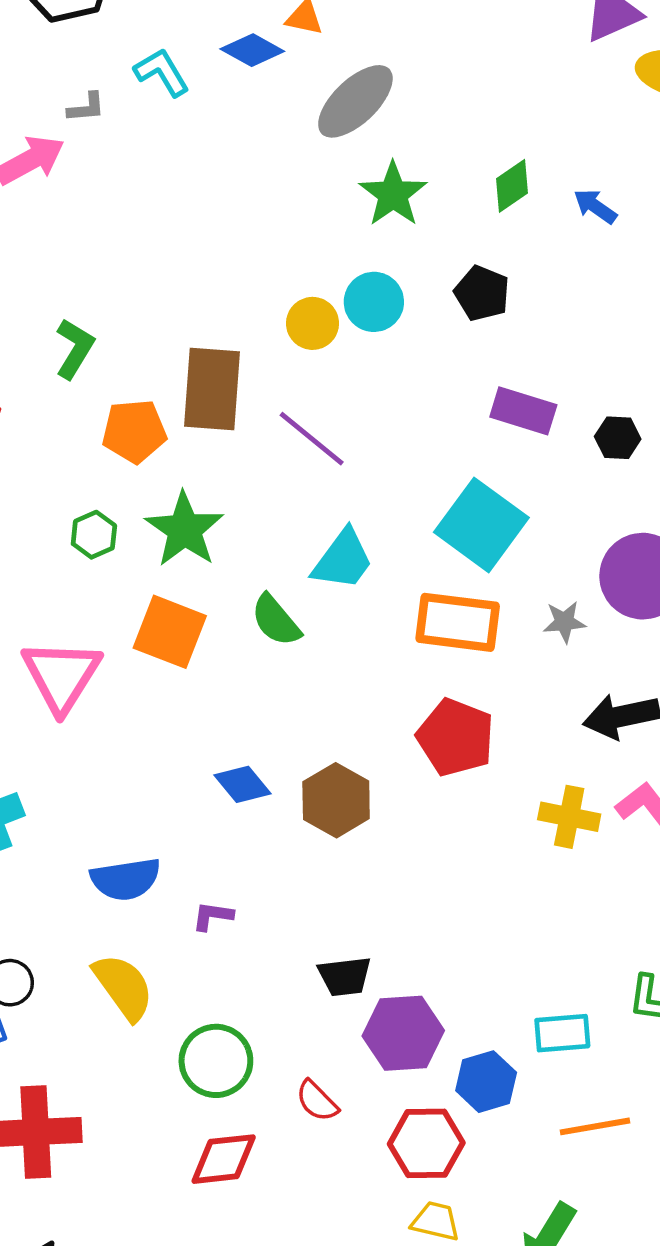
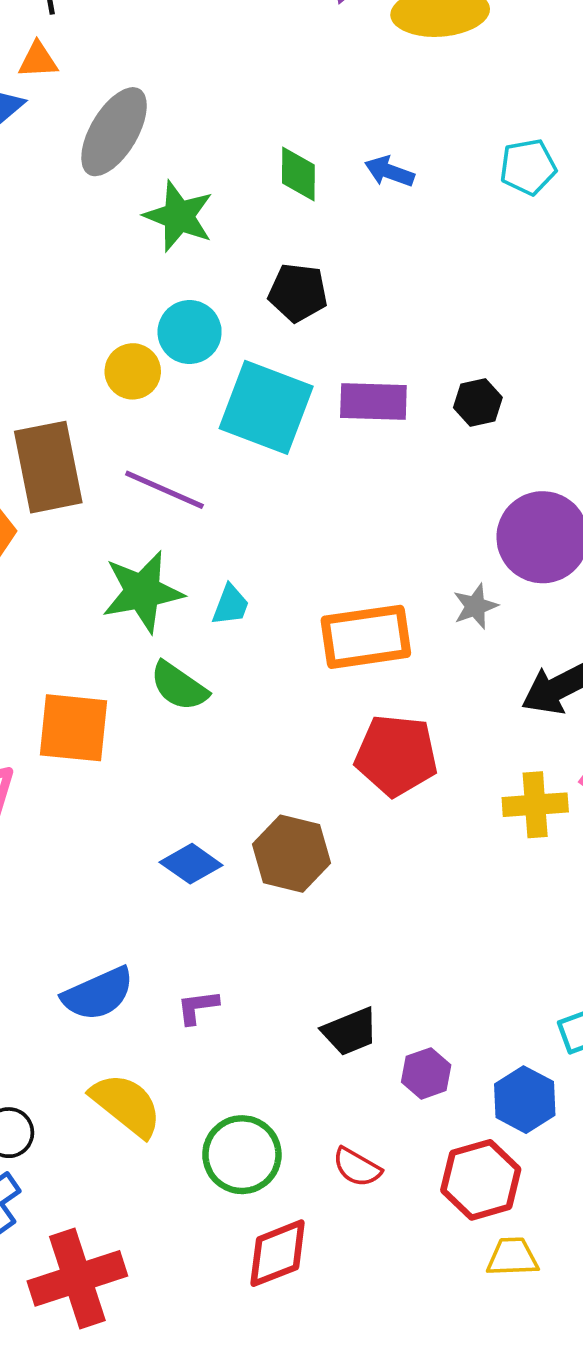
green diamond: (512, 186) -> (298, 174), turned -40
cyan square: (481, 525) -> (266, 407), moved
green star: (184, 530) -> (143, 592), moved, turned -30
cyan trapezoid: (343, 560) -> (230, 605), size x0.6
purple hexagon: (403, 1033) -> (426, 1073), size x0.6

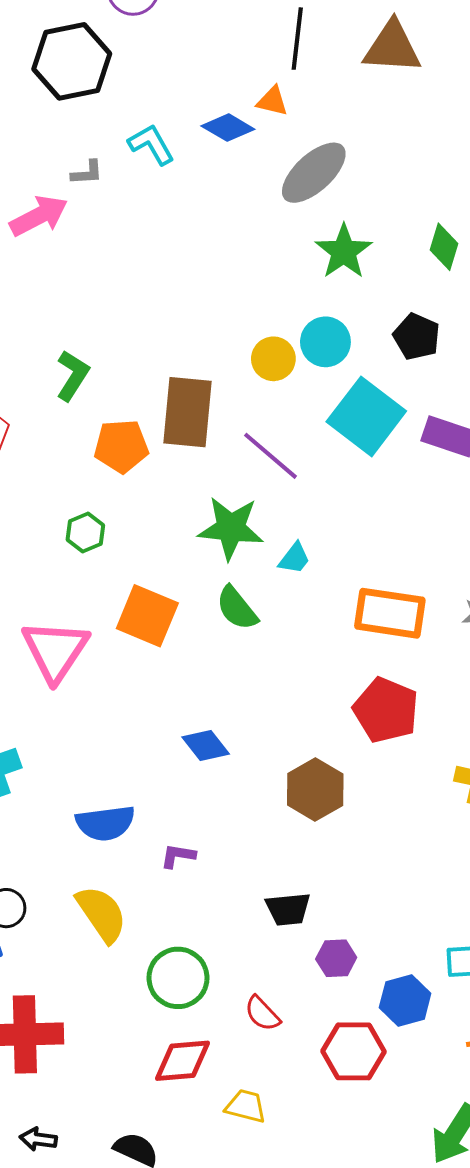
brown hexagon: (292, 854) -> (315, 790), moved
yellow trapezoid: (512, 1257) -> (246, 1106), moved

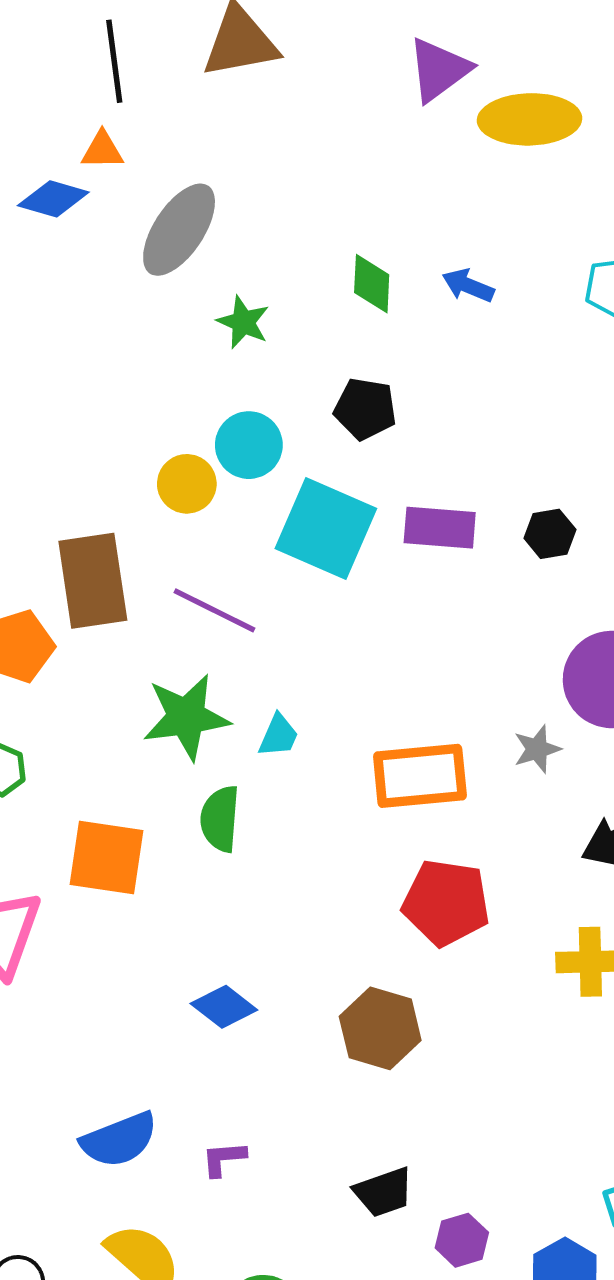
green star: (344, 252) -> (243, 322), size x0.7
green semicircle: (237, 608) -> (220, 819), turned 57

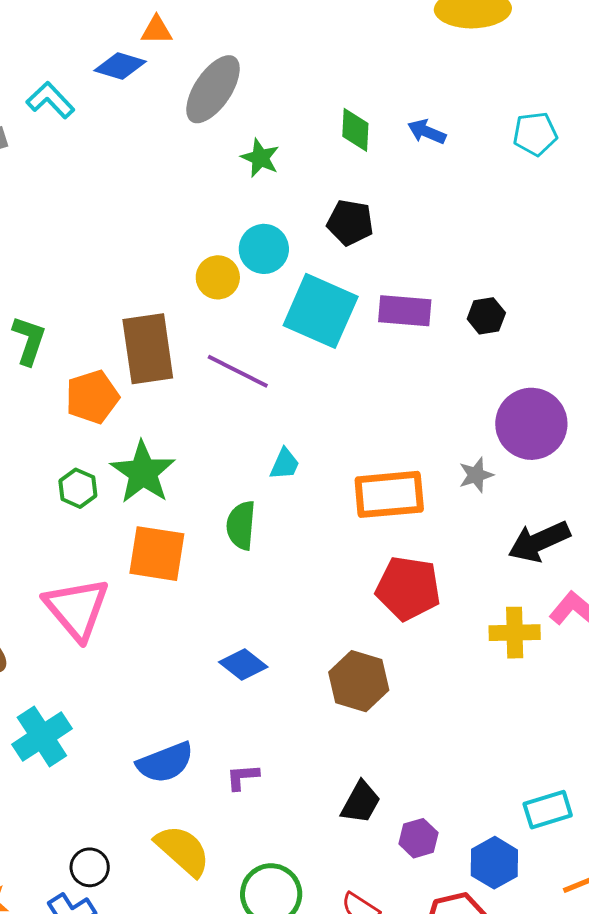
green star: (186, 717) -> (143, 472), moved, turned -30
black trapezoid: (384, 1192) -> (361, 802), turned -42

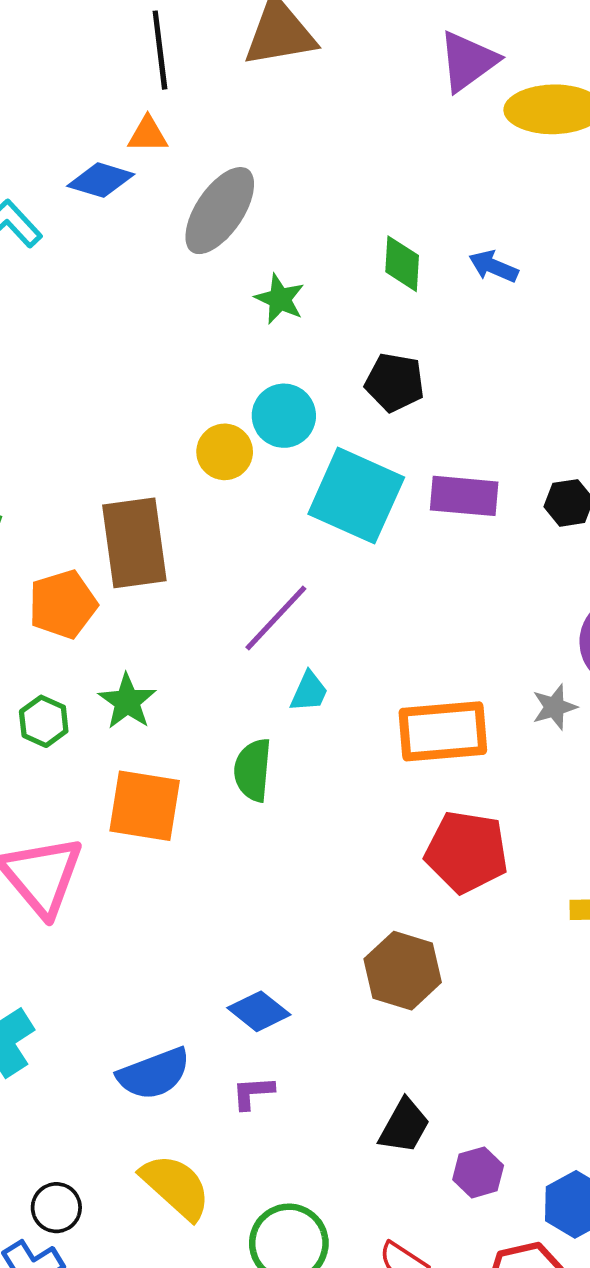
purple line: (238, 371) -> (276, 618), moved, turned -74
green star: (143, 472) -> (127, 701), size x0.7
blue diamond: (243, 665) -> (259, 1011), moved

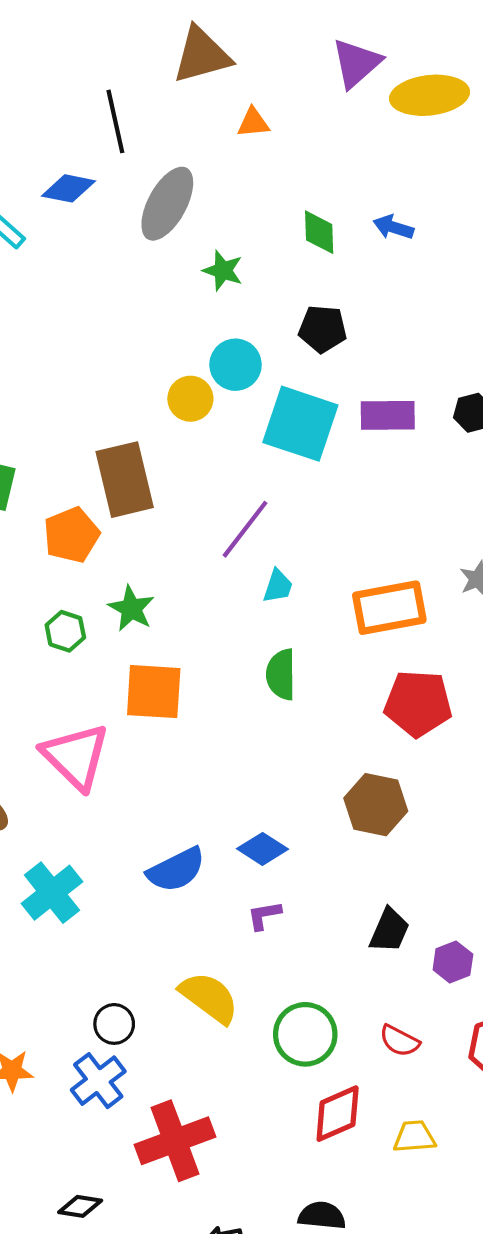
black line: (160, 50) -> (115, 121), moved
orange triangle: (148, 134) -> (253, 123), moved
green semicircle: (253, 770) -> (281, 674), moved
blue semicircle: (154, 1074) -> (176, 870), moved

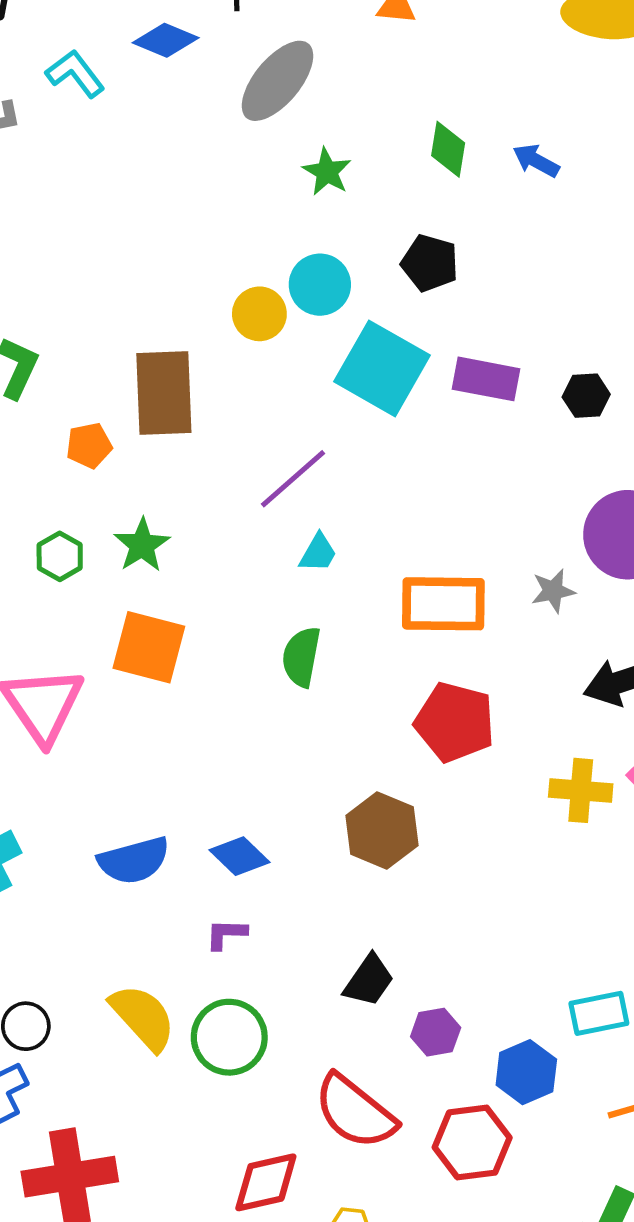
orange pentagon: (71, 535) -> (89, 445), size x0.7
green circle: (305, 1034) -> (229, 1037), moved
red semicircle: (399, 1041) -> (355, 1112), size x1.8

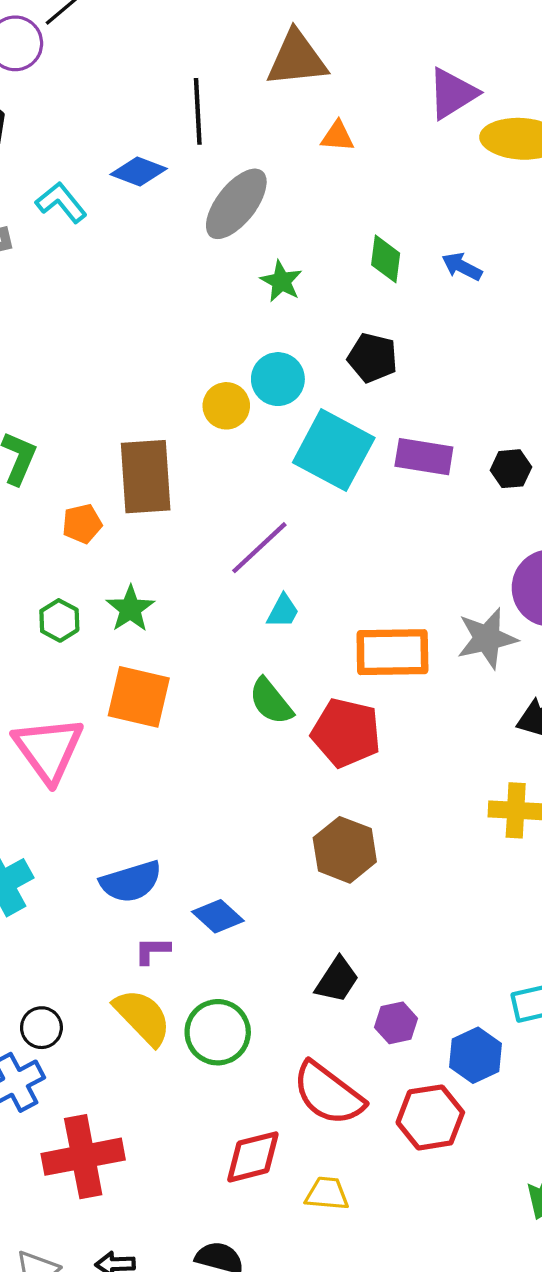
gray star: (553, 591) -> (487, 638), size x1.6
green semicircle: (301, 657) -> (271, 701), turned -48
red pentagon: (455, 722) -> (346, 733), moved
blue diamond: (240, 856) -> (218, 916), moved
purple L-shape: (226, 934) -> (152, 950), moved

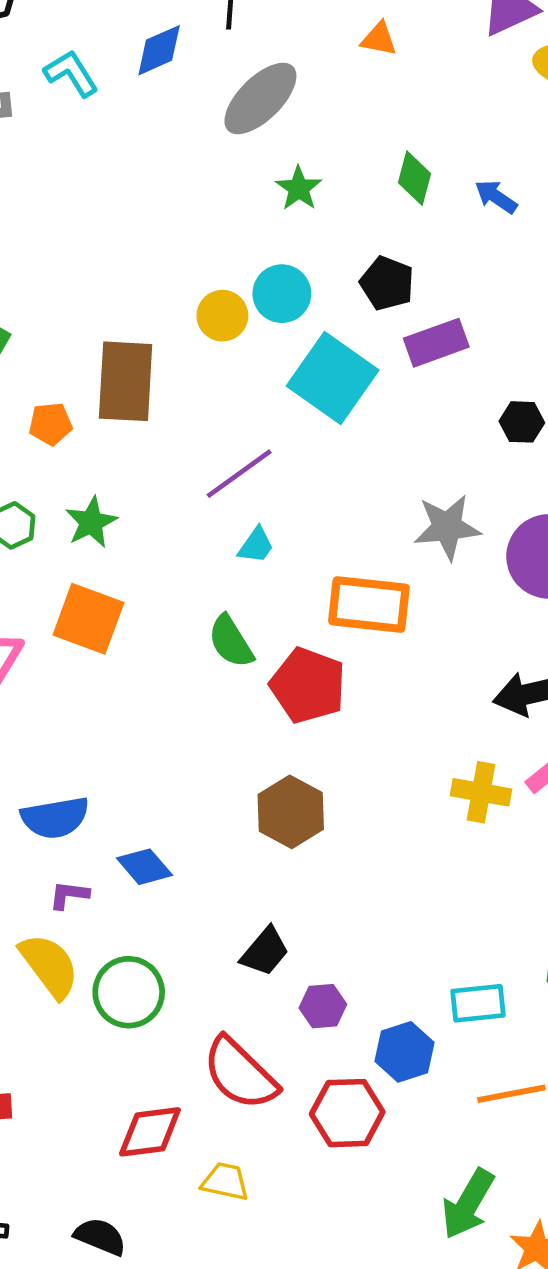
blue diamond: (139, 171) -> (159, 50), turned -52
purple rectangle: (424, 457) -> (436, 343), moved, turned -36
gray star: (487, 638) -> (447, 527), moved

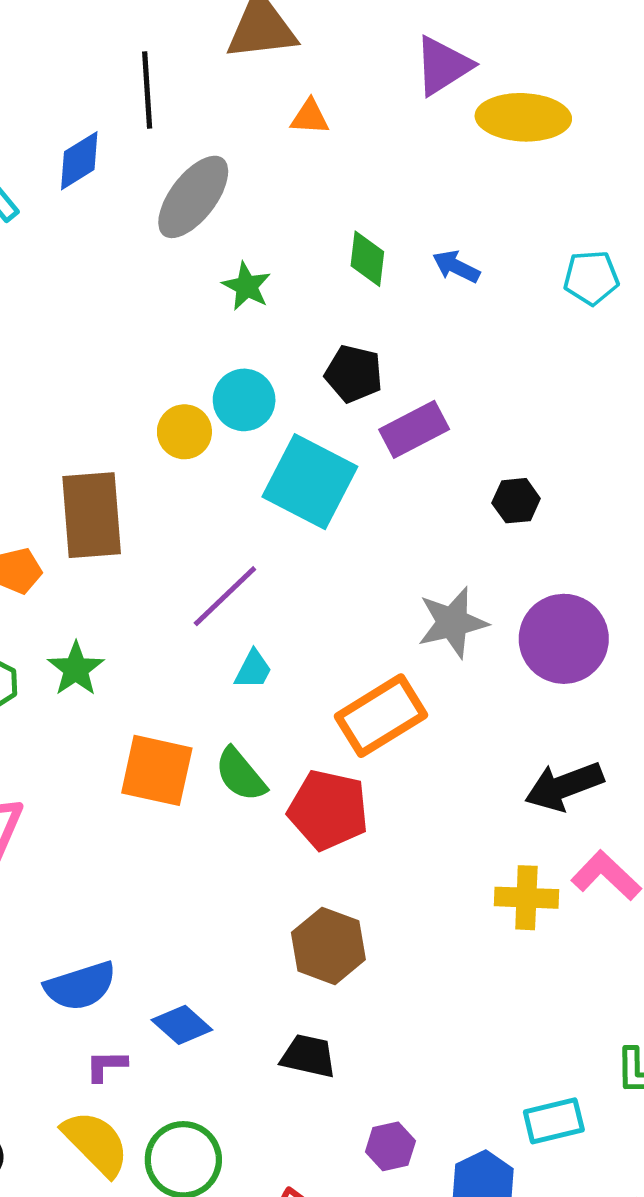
orange rectangle: (369, 605) -> (381, 716), turned -30
orange square: (88, 619) -> (157, 770), moved
black trapezoid: (265, 952) -> (308, 1056), moved, turned -110

